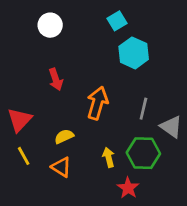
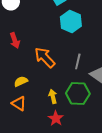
orange arrow: (97, 103) -> (45, 57), turned -60
red star: (128, 188) -> (56, 118), moved

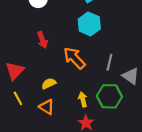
cyan hexagon: (71, 21) -> (89, 24), moved

